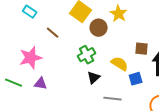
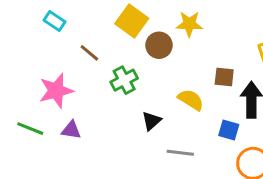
yellow star: (119, 14) -> (189, 24), turned -30
green cross: (87, 55) -> (124, 80), moved
blue square: (136, 79) -> (229, 130), moved, turned 32

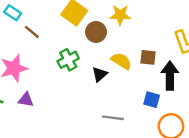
brown line: (89, 53) -> (32, 32), moved
yellow semicircle: (191, 100) -> (121, 61), moved
black triangle: (151, 121) -> (100, 74), moved

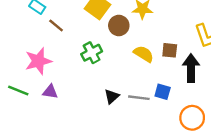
black triangle: (100, 74) -> (112, 96), moved
blue square: (152, 100) -> (163, 92), moved
gray line: (113, 118) -> (139, 98), moved

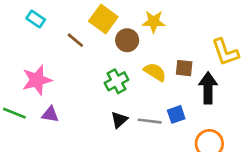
brown line: (56, 25) -> (75, 40), moved
green cross: (92, 53) -> (117, 81), moved
blue square: (163, 92) -> (176, 114), turned -35

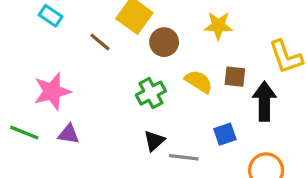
yellow star: (154, 22) -> (218, 26), moved
gray line: (150, 121) -> (184, 157), moved

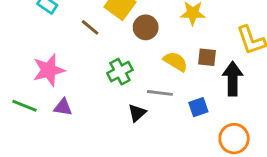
green cross: (151, 93) -> (120, 72), moved
gray line: (184, 157) -> (160, 93), moved

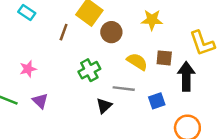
brown line: (90, 27) -> (64, 32), turned 70
pink star: (49, 70) -> (28, 69), size x0.6
purple triangle: (63, 107) -> (40, 101), turned 35

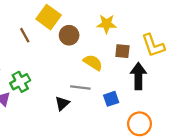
brown line: (64, 32) -> (25, 35), turned -49
brown square: (164, 58) -> (122, 51), moved
green cross: (89, 70) -> (20, 82), moved

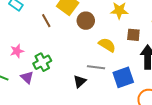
blue square: (111, 99) -> (123, 77), size x1.5

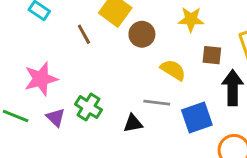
pink star: (17, 51) -> (41, 79), size x1.6
green cross: (42, 62) -> (88, 107), moved, turned -30
black triangle: (80, 81) -> (133, 123), turned 32

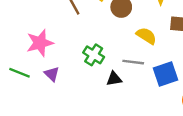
green cross: (88, 107) -> (94, 55), moved

